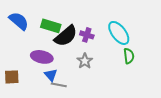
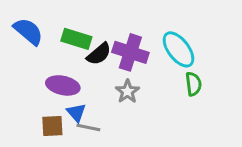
purple cross: (87, 35) -> (130, 52), size x1.6
black semicircle: (66, 36) -> (99, 54), size x0.7
brown square: (12, 77) -> (52, 126), moved

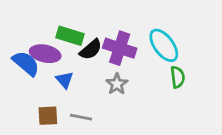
blue semicircle: (28, 31) -> (26, 63), moved
purple ellipse: (63, 85) -> (45, 54), moved
blue triangle: (76, 112) -> (64, 80), moved

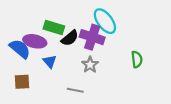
cyan ellipse: (164, 45) -> (105, 21), moved
brown square: (48, 116) -> (22, 82), moved
gray line: (81, 117) -> (75, 90), moved

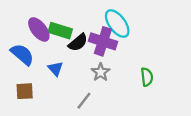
purple ellipse: (35, 41) -> (39, 29), moved, turned 40
green semicircle: (137, 59) -> (147, 77), moved
gray line: (75, 90) -> (84, 101), turned -63

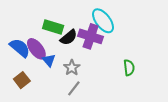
purple ellipse: (39, 29) -> (36, 49), moved
gray star: (101, 72) -> (72, 68), moved
brown square: (25, 91) -> (22, 80), turned -35

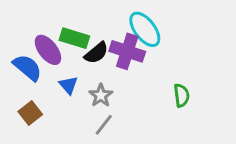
purple ellipse: (36, 49) -> (48, 50), moved

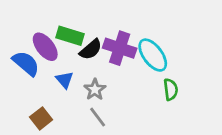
cyan ellipse: (145, 29) -> (153, 55), moved
brown square: (30, 113) -> (41, 118), moved
gray line: (104, 125) -> (98, 117), turned -75

